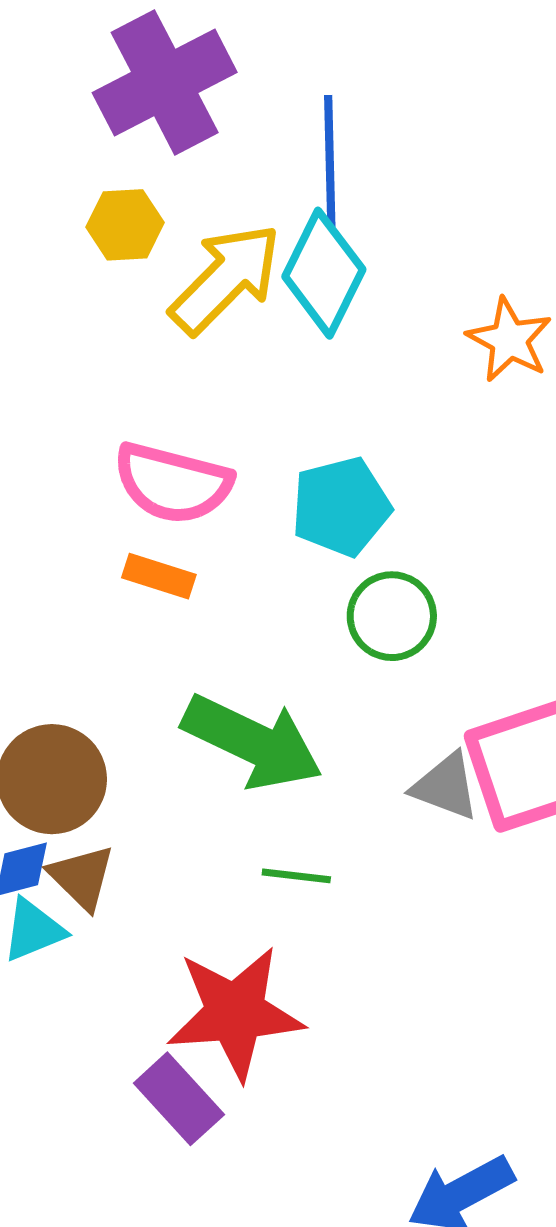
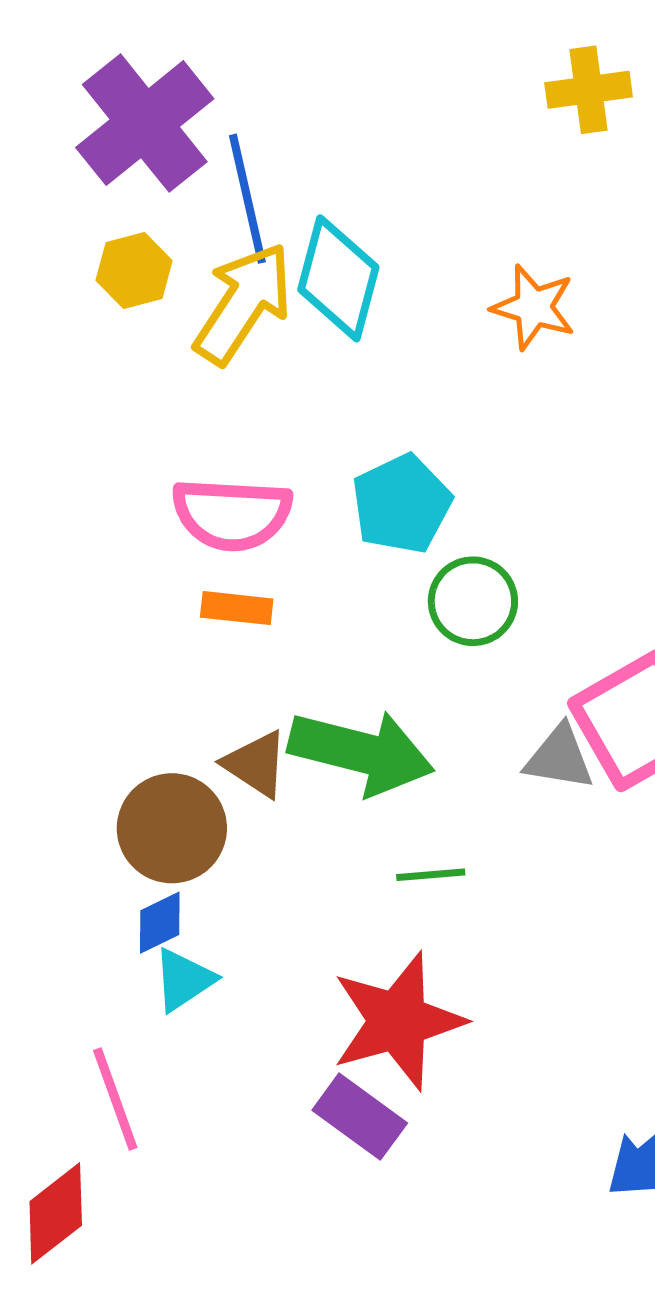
blue line: (330, 161) -> (247, 199), moved
brown triangle: (82, 877) -> (256, 764), moved

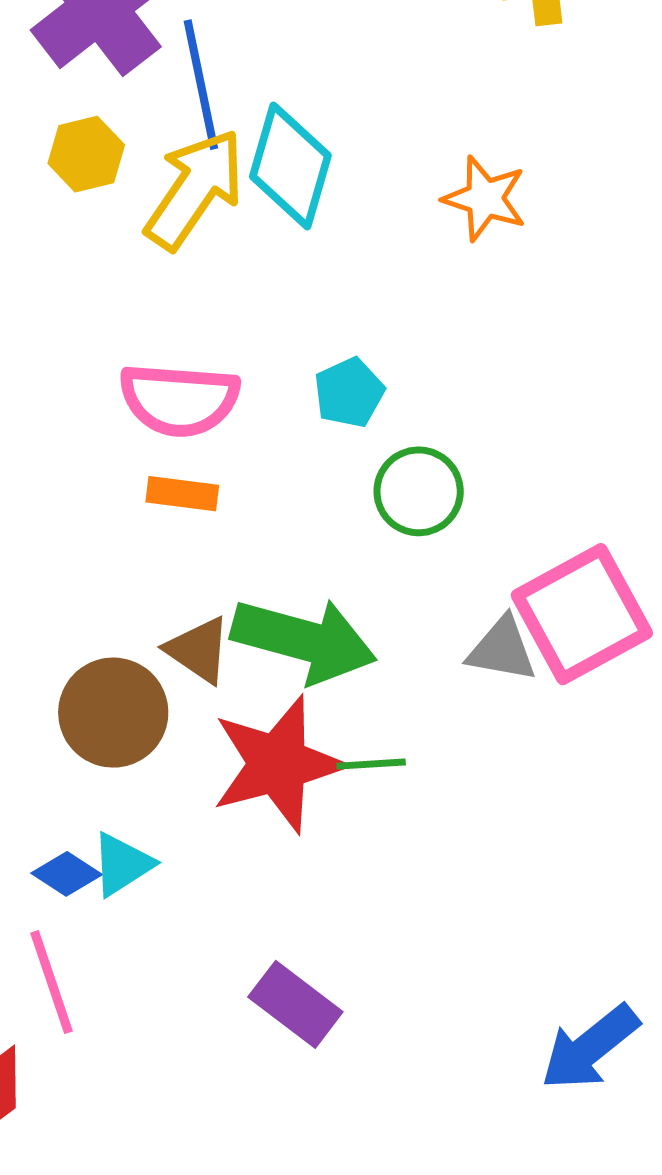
cyan pentagon: (402, 504) -> (349, 393), size x0.7
blue diamond: (160, 923) -> (67, 874), moved, turned 58
red star: (398, 1021) -> (278, 764), moved

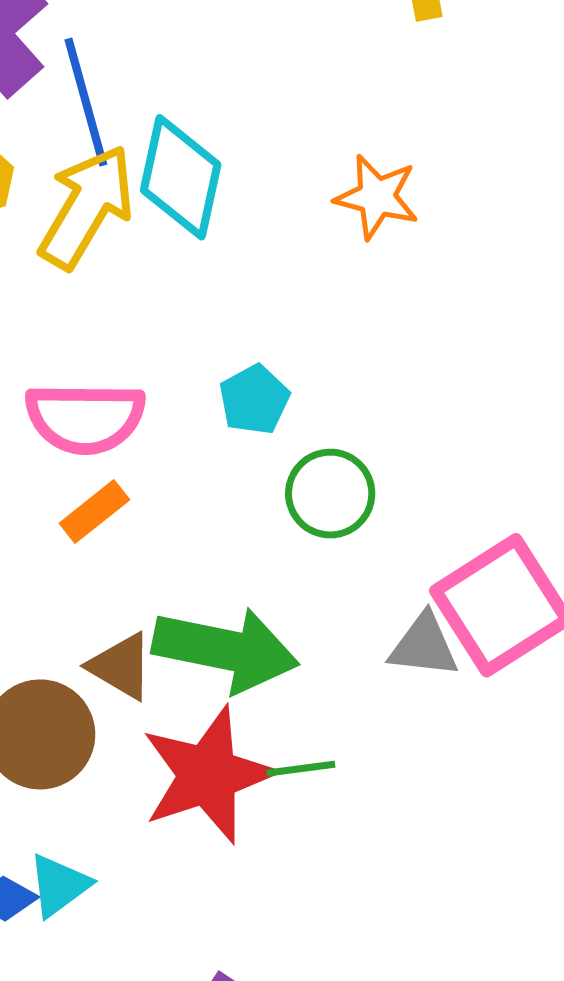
orange rectangle: (182, 494) -> (94, 511), turned -42

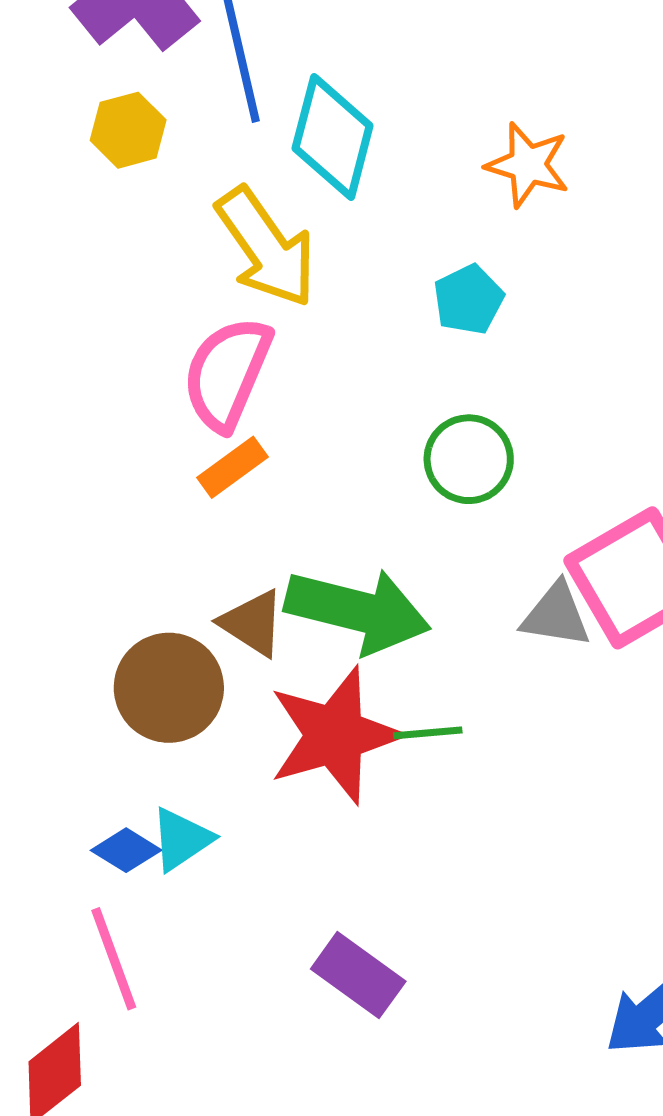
yellow arrow: (87, 207) -> (266, 247), moved, turned 112
cyan pentagon: (254, 400) -> (469, 300), moved
pink semicircle: (85, 418) -> (227, 373), turned 110

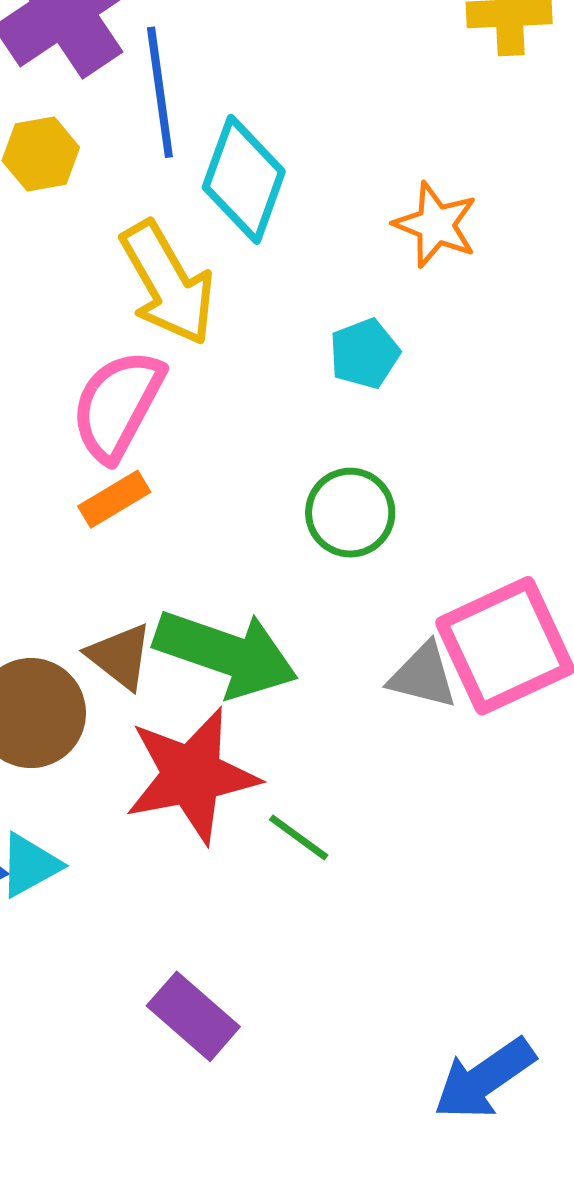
green line: (428, 733) -> (299, 837), moved, turned 36

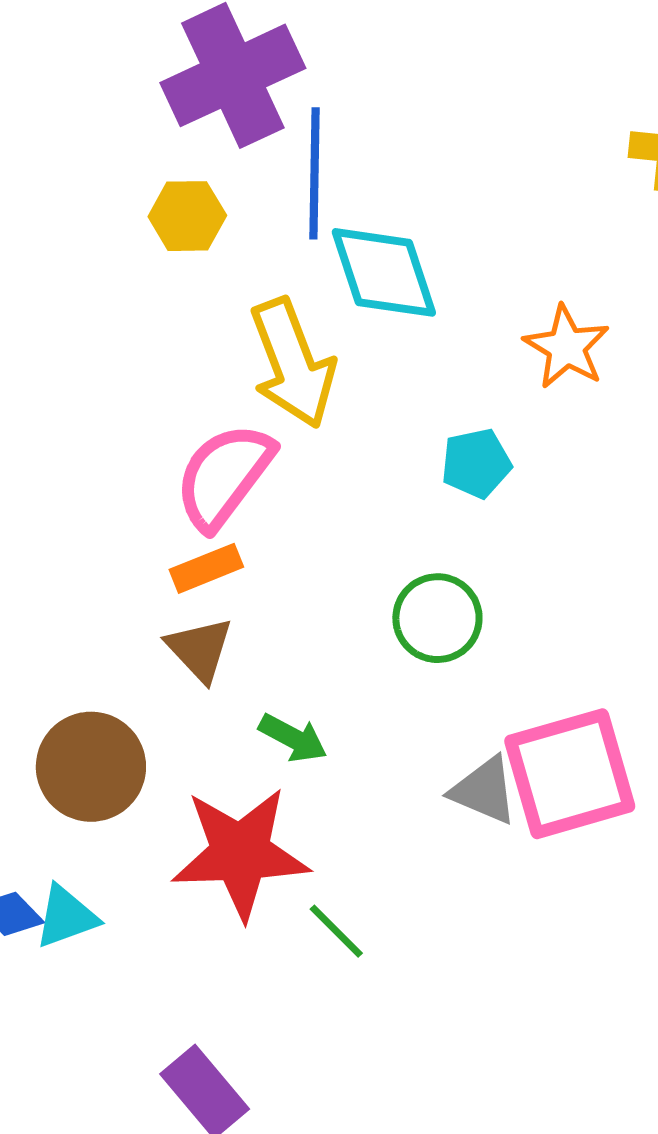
cyan diamond: (244, 179) -> (384, 272), turned -47
green arrow: (226, 653) -> (293, 738), size x0.5
brown triangle: (120, 656) -> (200, 649), moved

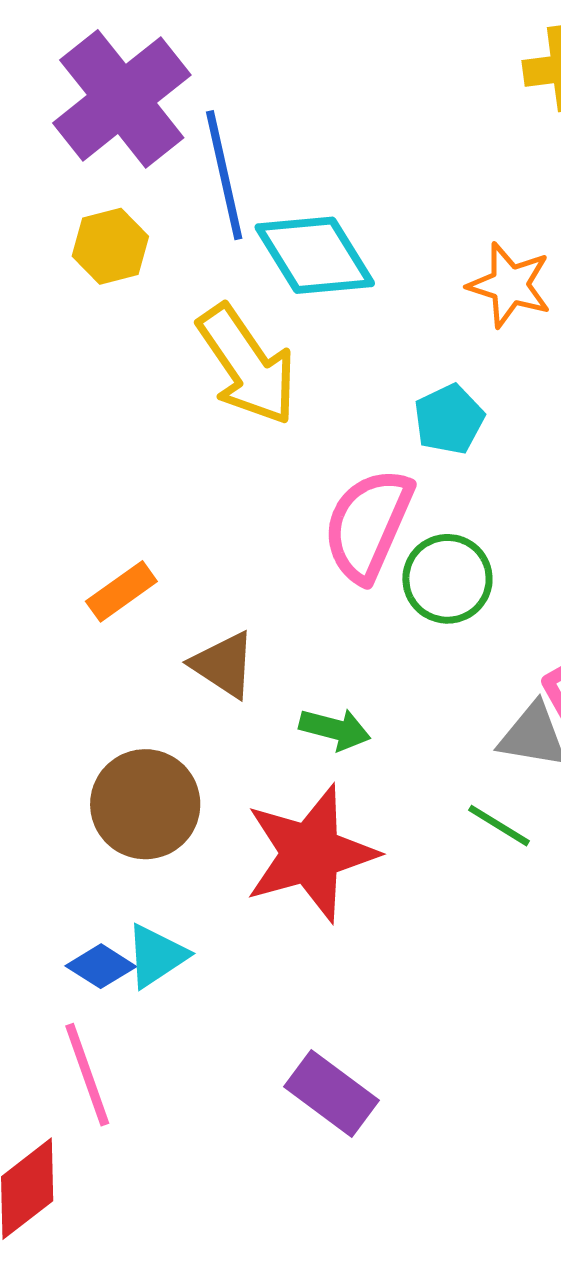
pink semicircle: (224, 476) -> (368, 525), moved
orange rectangle: (206, 568) -> (121, 591), moved
green line: (336, 931) -> (499, 826), moved

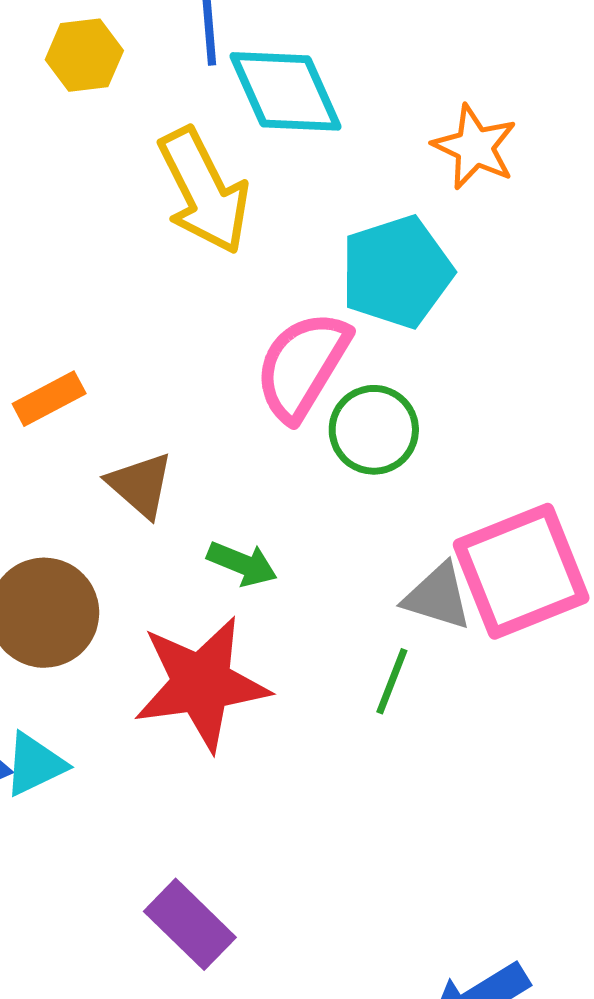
cyan pentagon: (449, 419) -> (397, 272), size x1.6
green line: (499, 826) -> (392, 681), turned 72

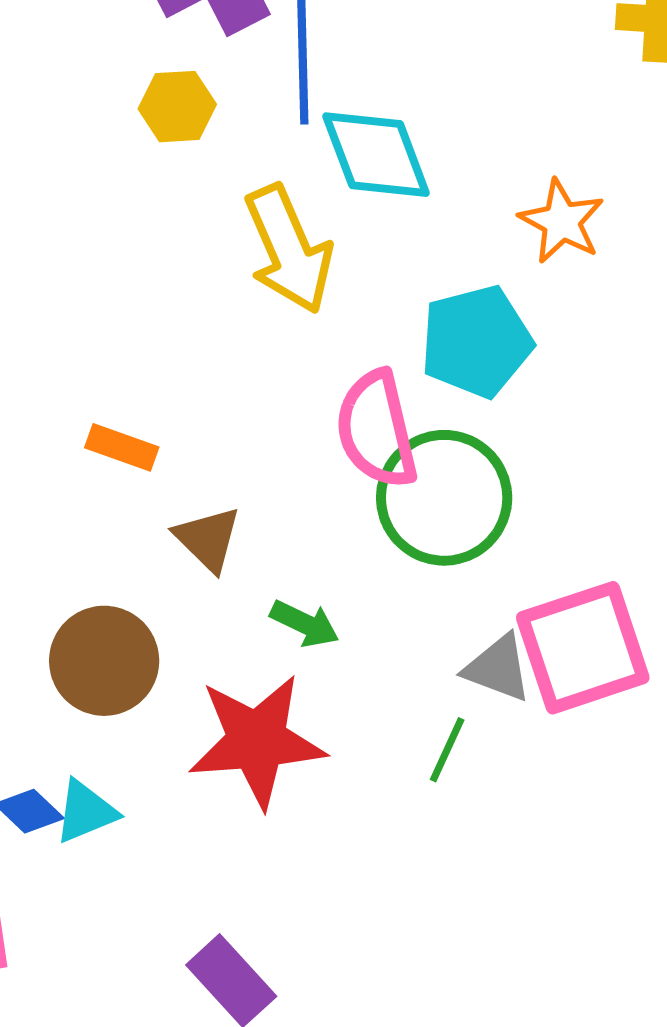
pink semicircle: (302, 366) -> (376, 430), turned -48
orange rectangle: (49, 399) -> (122, 447), turned 44
green circle: (374, 430) -> (444, 498), size x1.5

